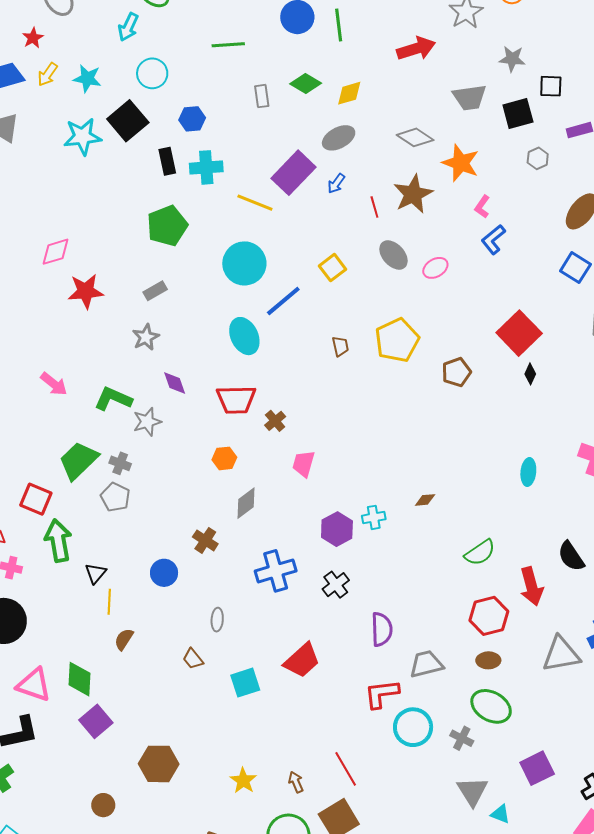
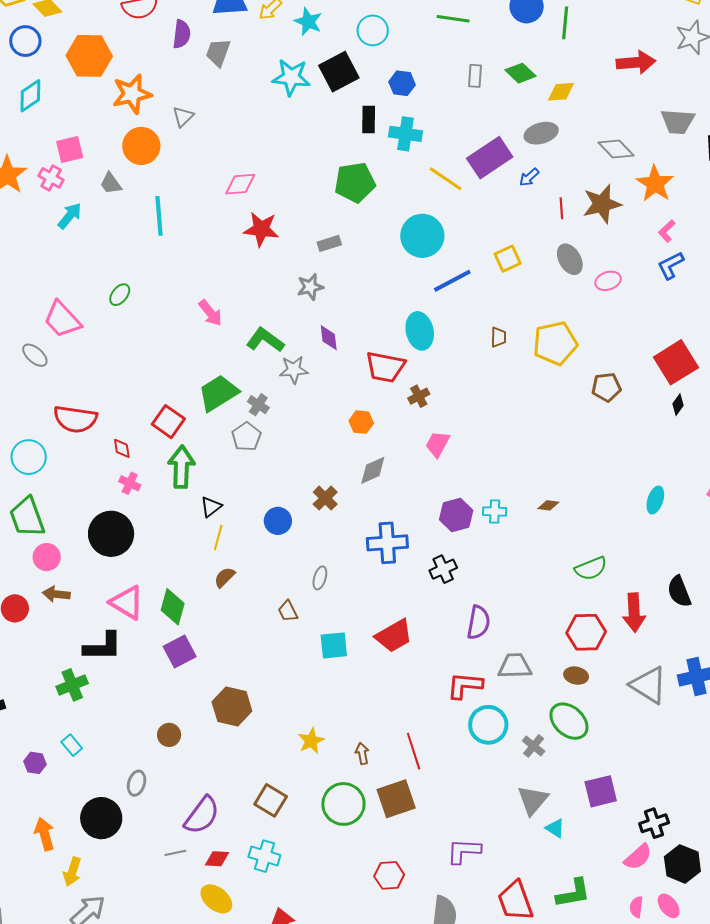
cyan ellipse: (244, 336) -> (420, 331), moved
gray triangle: (561, 654) -> (649, 685), turned 30

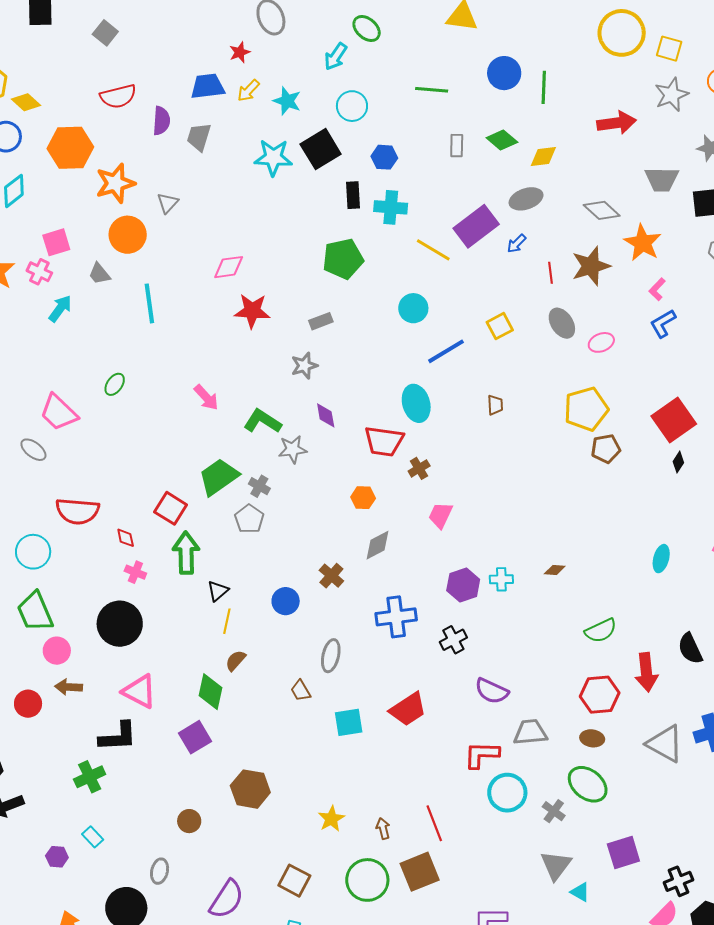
cyan circle: (422, 236) -> (413, 308), size x0.7
yellow pentagon: (555, 343) -> (586, 409), moved
gray ellipse: (320, 578) -> (331, 656), size x1.4
green diamond: (173, 607) -> (211, 692), moved
purple semicircle: (479, 622) -> (492, 691), turned 108

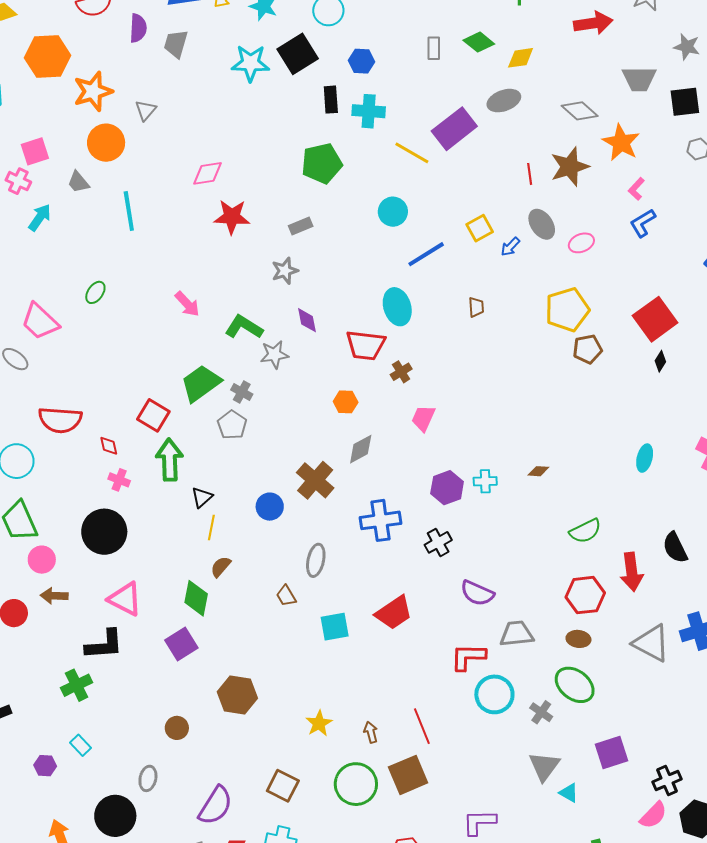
blue arrow: (517, 244) -> (510, 247), moved
brown cross: (331, 576) -> (315, 480), size x1.5

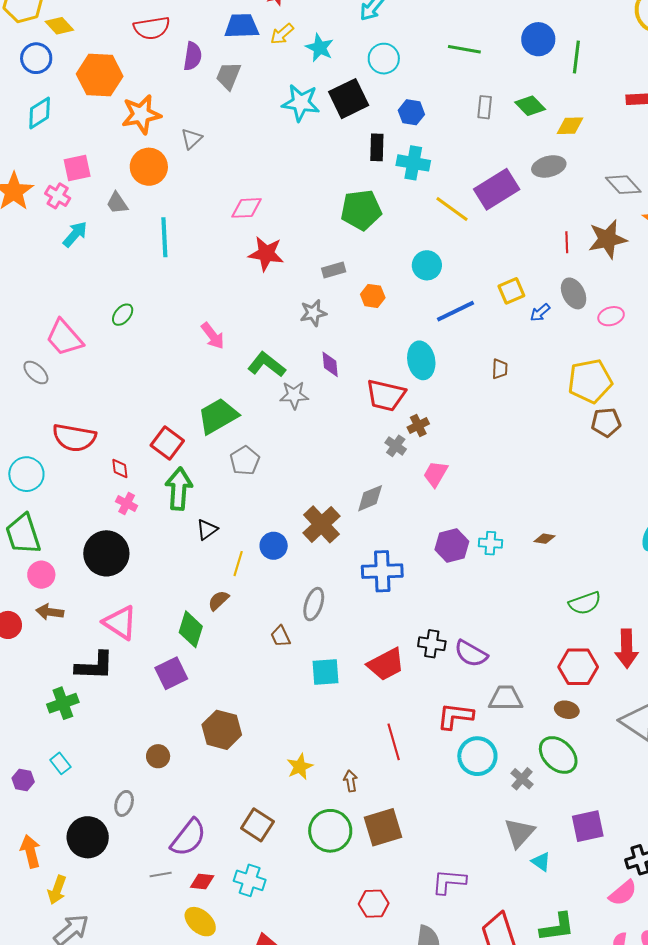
gray cross: (242, 392) -> (396, 446), moved
orange hexagon: (346, 402) -> (373, 296), moved
yellow line: (211, 527) -> (238, 564), moved
black cross: (438, 542) -> (432, 644), moved, turned 32
red line: (422, 726) -> (394, 742), moved

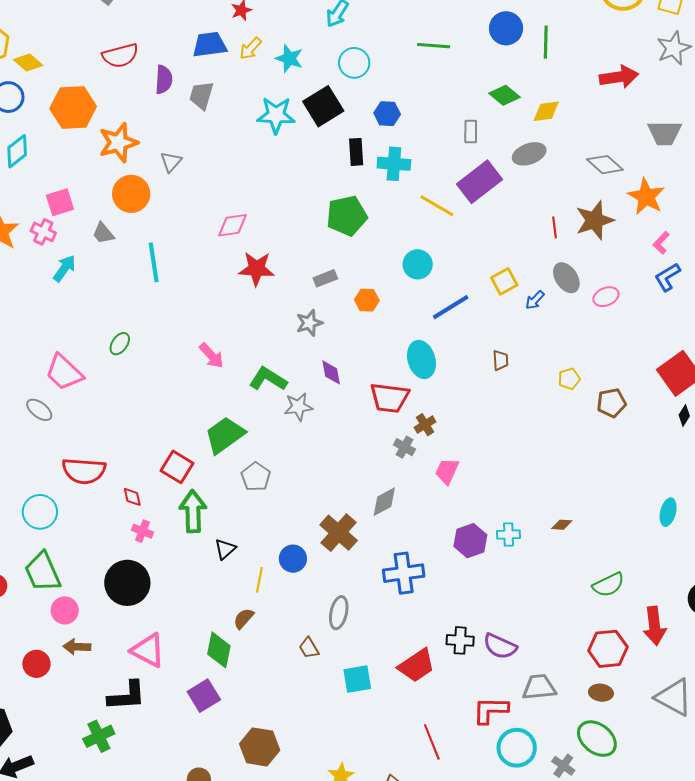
gray rectangle: (485, 107) -> (471, 132), moved
yellow pentagon: (590, 381) -> (569, 379), moved, size x0.5

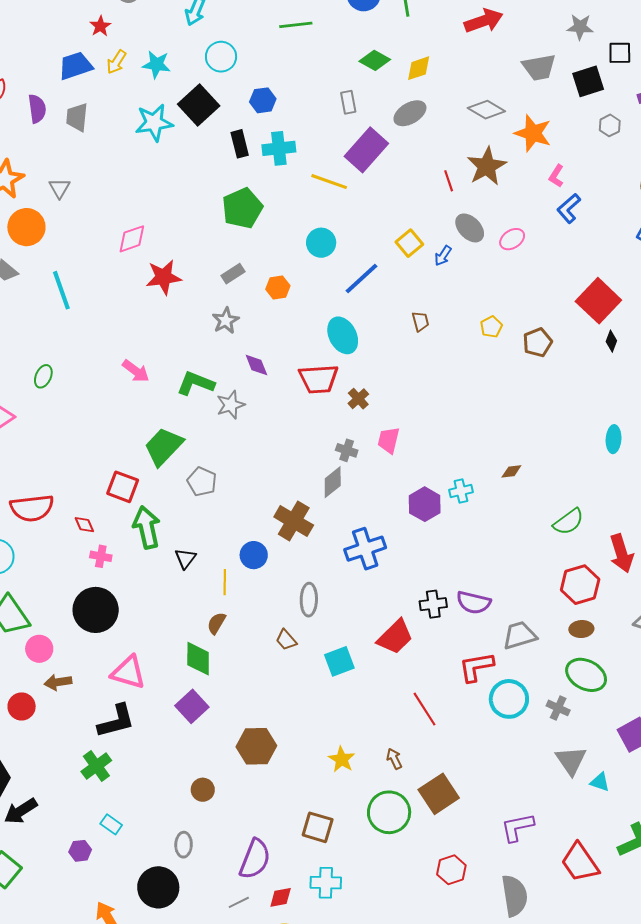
gray cross: (404, 447) -> (347, 450), moved

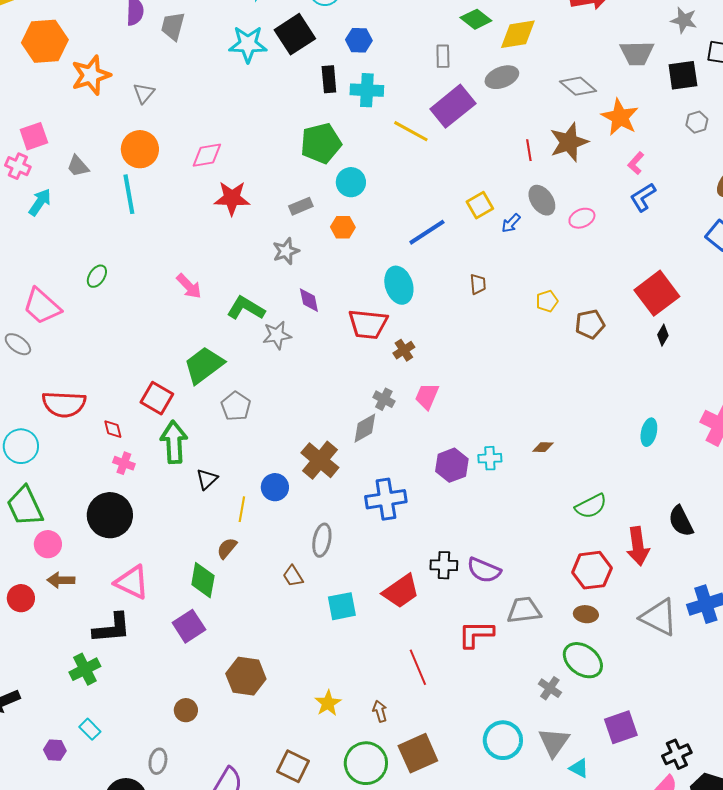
yellow diamond: (419, 68) -> (518, 34), size x1.4
orange circle: (26, 227) -> (140, 149), moved
cyan circle: (321, 243) -> (351, 182), moved
cyan circle: (509, 699) -> (503, 740), moved

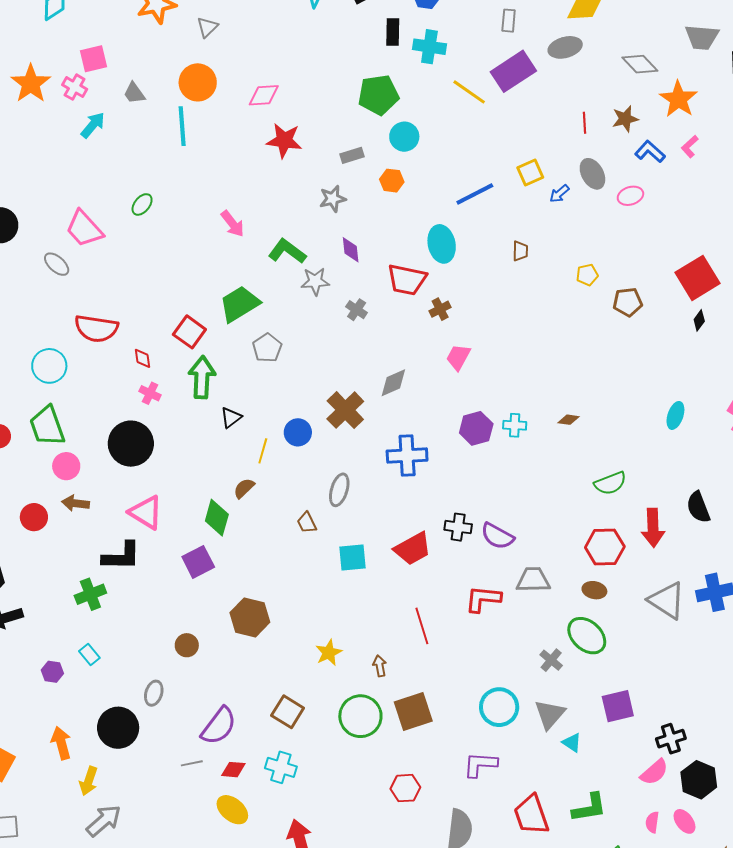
brown star: (569, 142) -> (625, 119), size x0.7
blue L-shape: (643, 197) -> (650, 152), moved, turned 68
gray cross: (384, 399) -> (357, 310), moved

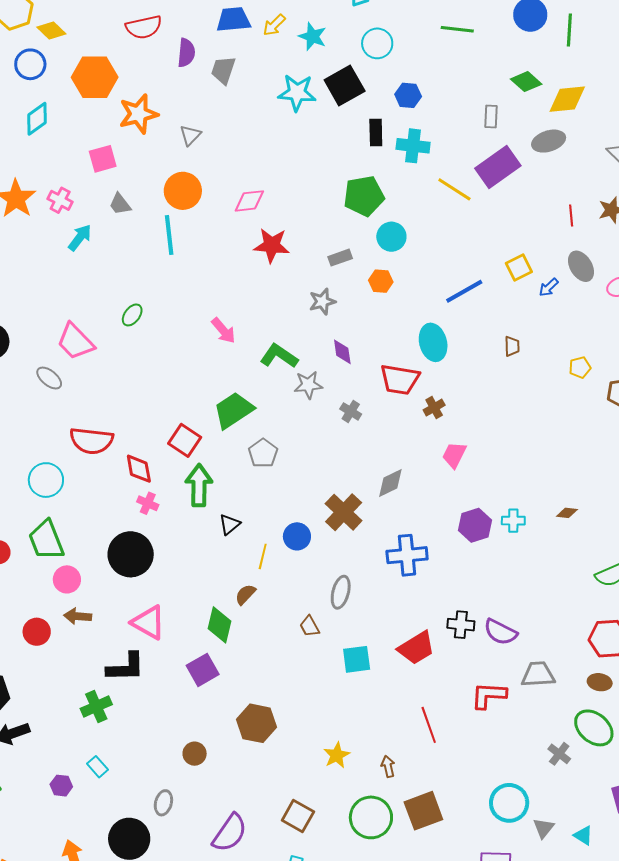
pink square: (94, 59) -> (103, 159), moved
red diamond: (143, 358) -> (139, 469), size x1.5
gray triangle: (550, 714) -> (544, 828), moved, size x0.7

